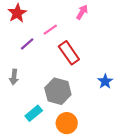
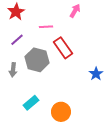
pink line: (50, 30) -> (46, 27), turned 32
purple line: (27, 44) -> (17, 40), moved
gray hexagon: (58, 91) -> (37, 60), moved

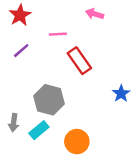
pink arrow: (75, 11) -> (95, 14), turned -104
gray hexagon: (37, 60) -> (49, 100), moved
gray arrow: (13, 70) -> (14, 123), moved

